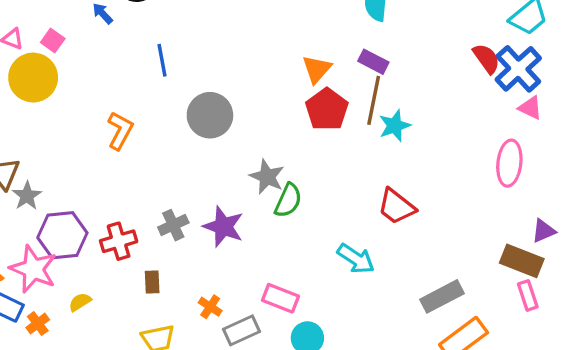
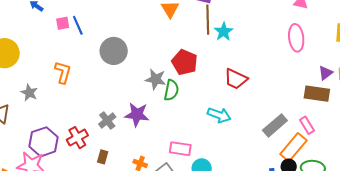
pink square: (53, 40) -> (63, 23), moved, turned -32
red pentagon: (327, 109) -> (185, 62), moved
gray star: (27, 196) -> (29, 93), moved
brown rectangle: (152, 282) -> (103, 157), turned 32
pink rectangle: (528, 295) -> (307, 125), moved

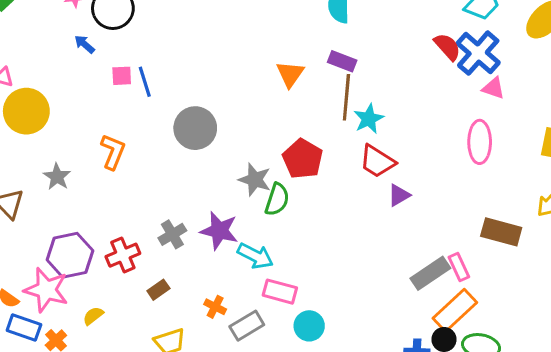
purple triangle: (326, 73) -> (399, 195), moved
red trapezoid: (236, 79) -> (377, 161), moved
cyan arrow: (219, 115) -> (255, 256), moved
pink rectangle: (307, 125) -> (459, 267), moved
brown rectangle: (103, 157) -> (158, 290), turned 32

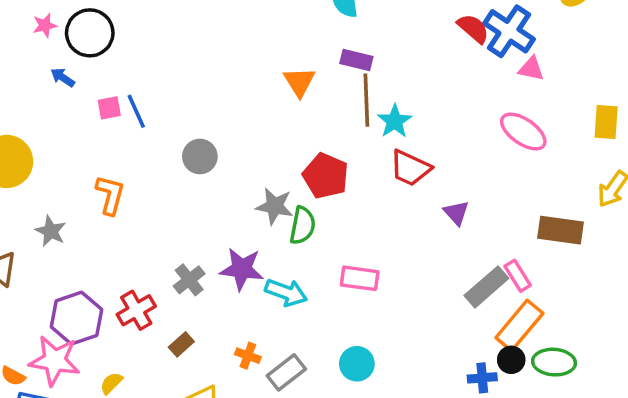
gray circle: (195, 128) -> (200, 156), size x0.7
pink ellipse: (480, 142) -> (523, 132), turned -48
purple triangle: (399, 195) -> (456, 213), moved, turned -35
pink rectangle: (280, 292) -> (360, 278), moved

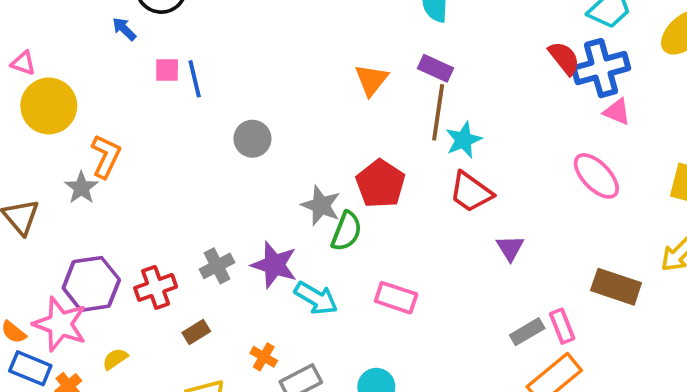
blue cross: (509, 31) -> (601, 68), turned 30
orange L-shape: (110, 195) -> (106, 156), moved
gray rectangle: (486, 287) -> (527, 332), size x0.7

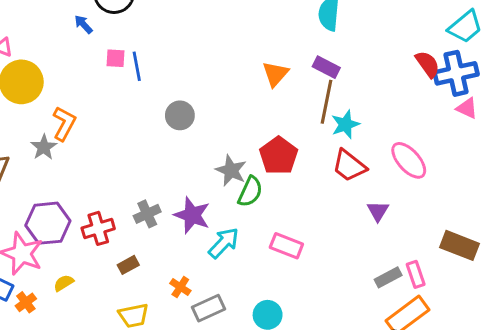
pink ellipse: (596, 176) -> (409, 160), moved
cyan arrow: (316, 298) -> (224, 243), turned -80

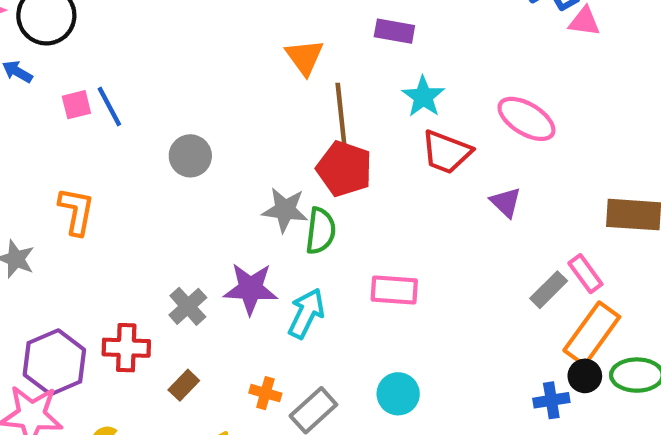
purple rectangle: (326, 67) -> (394, 31), moved
brown line: (327, 102) -> (341, 115), moved
orange L-shape: (64, 124) -> (76, 211), moved
red cross: (98, 228) -> (126, 348), turned 36

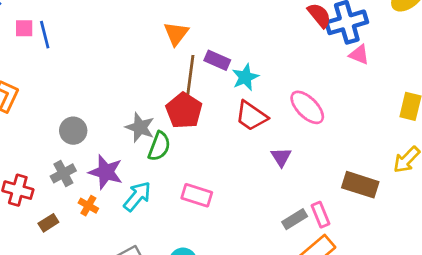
purple rectangle: (394, 31) -> (217, 60), moved
gray circle: (190, 156) -> (73, 131), moved
orange cross: (265, 393) -> (88, 206), moved

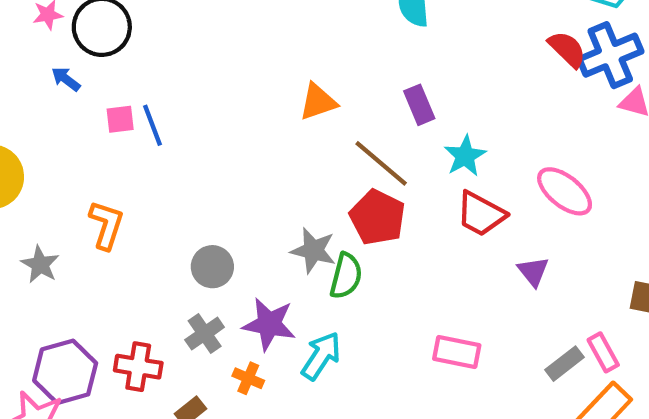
orange triangle: (176, 34) -> (318, 102), moved, turned 40
purple rectangle: (217, 60) -> (419, 105), moved, turned 50
brown line: (190, 76) -> (381, 163), turned -51
pink rectangle: (197, 195) -> (457, 352), moved

